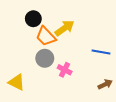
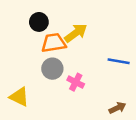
orange trapezoid: (46, 36) -> (54, 43), turned 125
brown arrow: (105, 84) -> (117, 108), moved

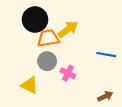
black circle: (39, 22) -> (35, 20), size x1.5
yellow triangle: (19, 97) -> (30, 85), moved

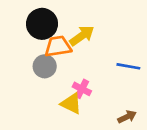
gray circle: (47, 61) -> (45, 66), moved
yellow triangle: (30, 85) -> (71, 104), moved

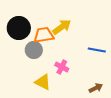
black circle: (42, 24) -> (19, 28), moved
yellow triangle: (71, 104) -> (43, 82), moved

